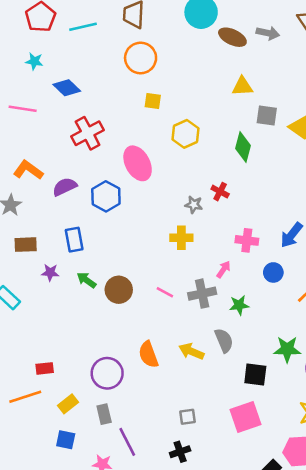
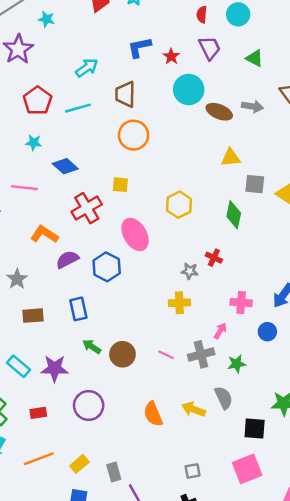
yellow square: (153, 101) -> (120, 185), moved
orange L-shape: (28, 170) -> (44, 234), moved
purple star: (50, 272) -> (55, 368), moved, size x1.6
red rectangle: (45, 368) -> (38, 413), moved
purple circle: (107, 373) -> (89, 405), moved

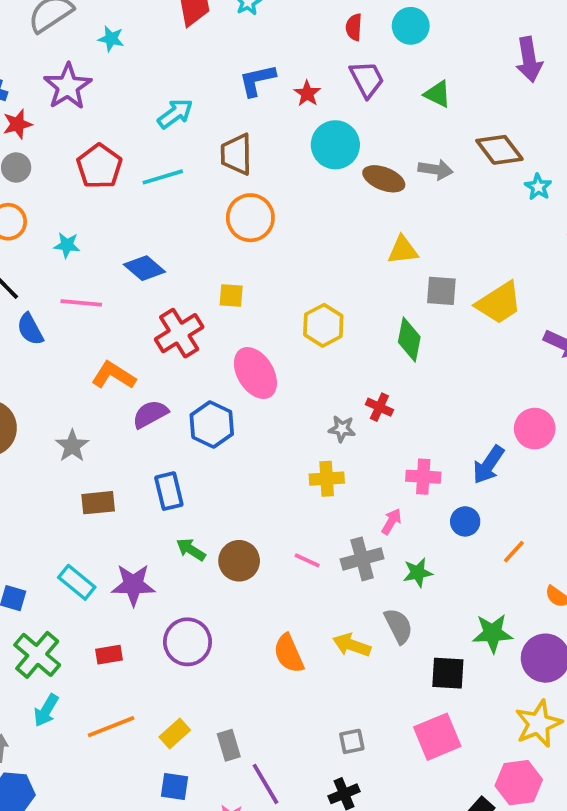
cyan star: (34, 143) -> (67, 245), moved

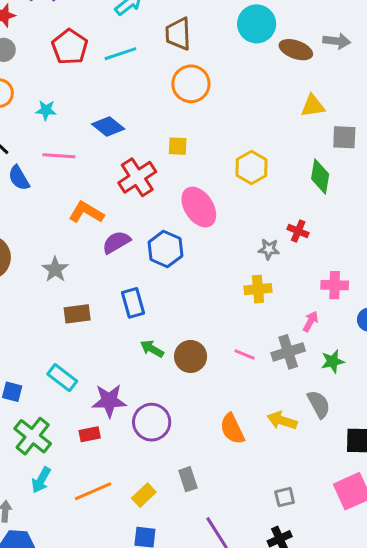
purple star: (133, 585) -> (109, 401), moved
gray rectangle: (229, 745) -> (188, 479), moved

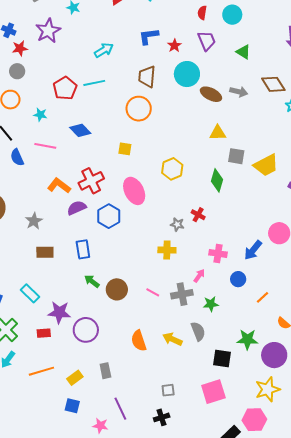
brown trapezoid: (178, 34) -> (147, 77), moved
red pentagon: (70, 47) -> (65, 88), moved
red cross: (137, 177) -> (91, 181), moved

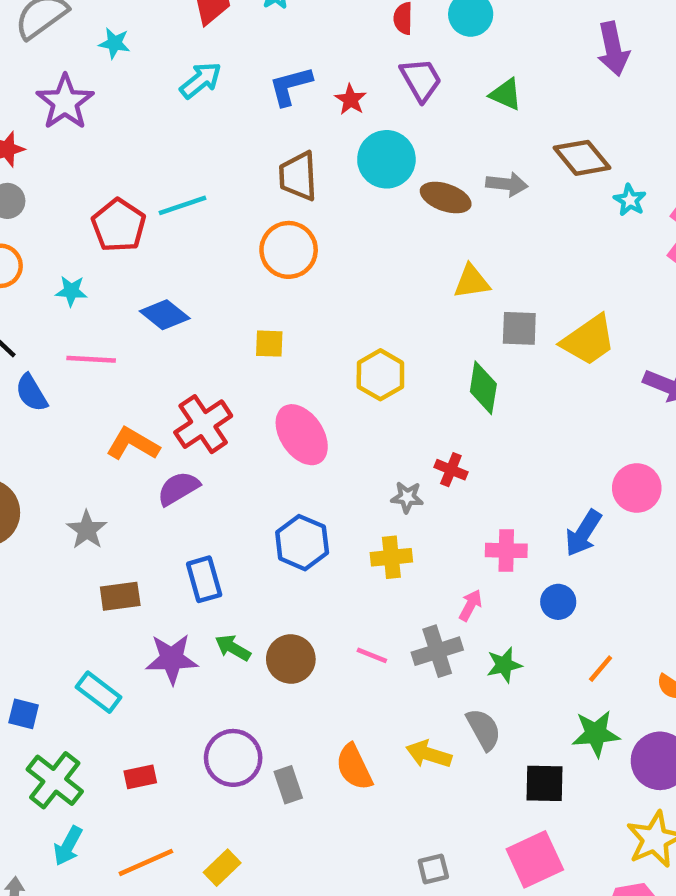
cyan arrow: (104, 50) -> (201, 80), moved
blue hexagon: (109, 216) -> (302, 543), moved
orange line: (262, 297) -> (601, 669), moved
purple star: (59, 312) -> (172, 659), moved
gray rectangle: (105, 371) -> (288, 785), moved

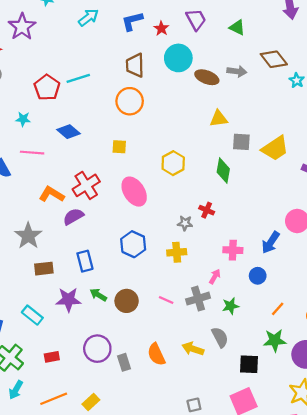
gray star: (87, 530) -> (28, 236), size x1.4

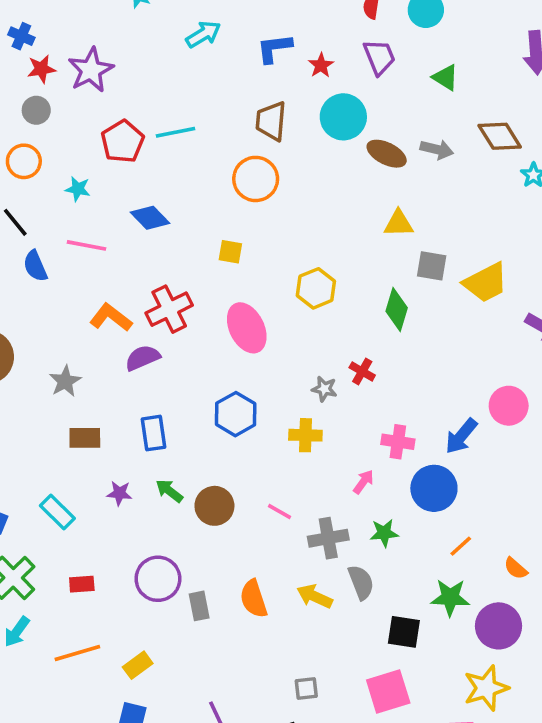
purple star: (22, 27) -> (91, 70), moved
gray star: (28, 236) -> (65, 381), size x0.7
blue circle: (258, 276) -> (434, 488), size x1.6
gray cross: (198, 299) -> (328, 538), moved
purple star: (68, 300) -> (119, 493), size x0.6

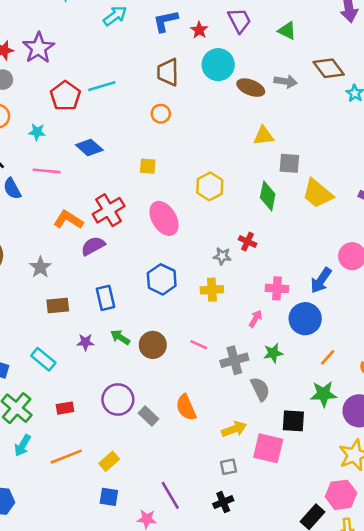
orange circle: (256, 179) -> (161, 114), size x0.6
yellow trapezoid: (486, 282) -> (318, 194), moved, turned 72
yellow arrow: (315, 596) -> (234, 429), moved, turned 140
gray rectangle: (199, 606) -> (148, 416), turned -30
pink square: (388, 692) -> (268, 448), moved, turned 36

